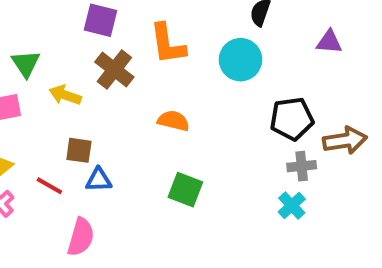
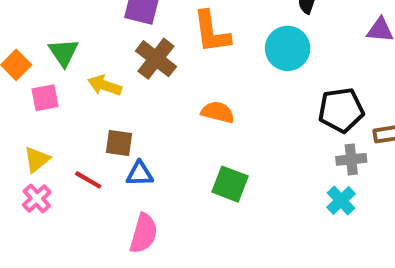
pink semicircle: (81, 237) -> (144, 233), moved

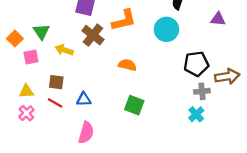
orange L-shape: (212, 32) -> (124, 20), turned -95
brown square: (119, 143) -> (56, 82), moved
yellow triangle: (37, 159) -> (26, 91), turned 35

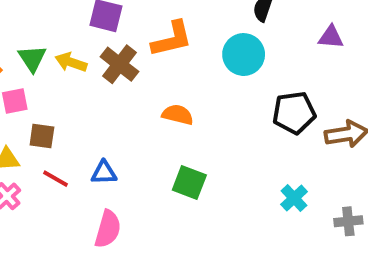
yellow arrow: (64, 50) -> (71, 62), moved
brown square: (56, 82) -> (42, 136), moved
gray cross: (202, 91) -> (348, 221), moved

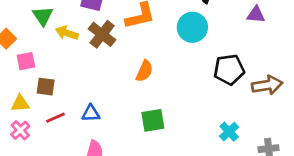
green triangle: (32, 58) -> (43, 16), moved
orange semicircle: (178, 115) -> (144, 71), turned 100
red line: (55, 179) -> (56, 118), turned -54
green square: (189, 182) -> (153, 120), turned -30

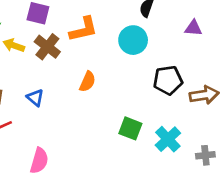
blue triangle: (91, 113) -> (35, 98), moved, turned 42
green square: (153, 120) -> (130, 128), moved, turned 30
cyan cross: (229, 132) -> (168, 139), size x1.4

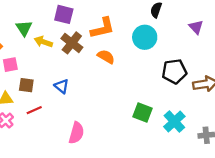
purple triangle: (193, 28) -> (196, 27), turned 42
orange semicircle: (88, 82) -> (106, 57), moved, turned -84
pink semicircle: (39, 161) -> (76, 133), moved

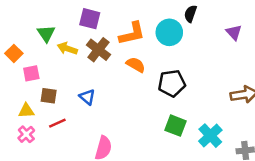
cyan circle: (145, 37) -> (169, 32), moved
black pentagon: (174, 71) -> (172, 83), moved

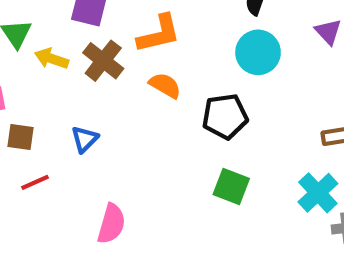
cyan circle: (169, 32) -> (258, 52), moved
blue triangle: (87, 97) -> (85, 139), turned 35
cyan cross: (210, 136) -> (318, 193), moved

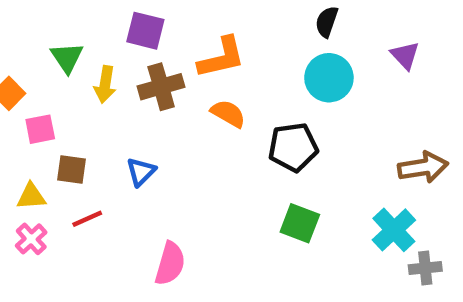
yellow arrow: (52, 59) -> (105, 84), turned -100
brown cross: (103, 61) -> (161, 87), turned 36

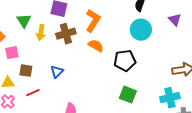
orange L-shape: (221, 58) -> (93, 21), turned -45
cyan cross: (394, 230) -> (170, 98), turned 30

